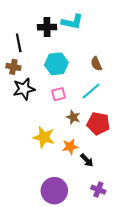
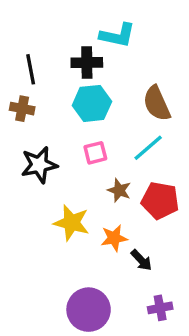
black cross: (47, 27) -> (87, 63), moved
brown semicircle: (96, 64) -> (157, 103), size x1.5
black star: (24, 89) -> (39, 165), moved
purple cross: (98, 190) -> (160, 308), turned -32

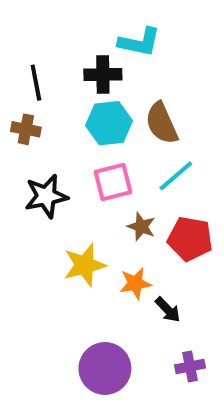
brown semicircle: (157, 103) -> (162, 123), moved
pink square: (95, 153) -> (113, 182), size x1.4
yellow star: (71, 223) -> (85, 265), turned -30

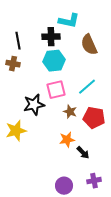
brown semicircle: (162, 123) -> (89, 45), moved
black star: (46, 196) -> (34, 105), moved
yellow star: (85, 265) -> (16, 131), moved
purple circle: (105, 368) -> (64, 186), moved, size x0.7

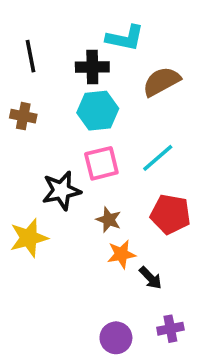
black line: (18, 41) -> (31, 56), moved
brown semicircle: (89, 45) -> (161, 82), turned 85
brown star: (70, 112) -> (109, 220), moved

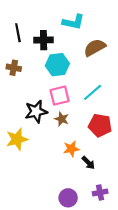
black cross: (92, 67) -> (44, 40), moved
brown star: (109, 220) -> (62, 119), moved

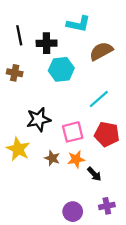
pink square: (60, 96) -> (73, 132), moved
brown star: (62, 119) -> (52, 158), moved
yellow star: (17, 139) -> (18, 149), turned -30

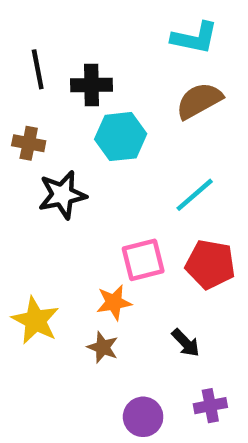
cyan L-shape: (78, 24) -> (195, 38), moved
black star: (39, 119) -> (62, 195), moved
yellow star: (18, 149) -> (35, 320), moved
brown star: (52, 158) -> (103, 347), moved
orange star: (76, 159) -> (114, 302), moved

